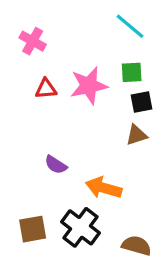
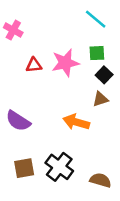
pink cross: (33, 41) -> (13, 30), moved
black square: (142, 102) -> (104, 75), turned -35
purple semicircle: (56, 165) -> (18, 121), moved, size x1.5
orange arrow: (104, 188) -> (76, 122), moved

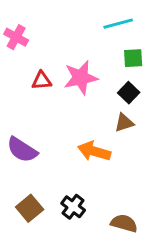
cyan line: (96, 19) -> (118, 24), turned -55
green square: (97, 53) -> (133, 58), moved
black cross: (59, 167) -> (73, 207), size x0.7
brown square: (24, 168) -> (30, 208), turned -30

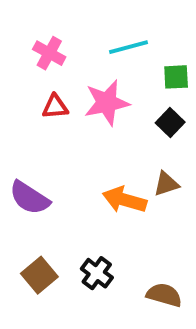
cyan line: (118, 24) -> (129, 47), moved
pink cross: (16, 37) -> (49, 53), moved
brown triangle: (124, 123) -> (166, 184), moved

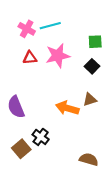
cyan line: (129, 47) -> (50, 26), moved
purple semicircle: (29, 198) -> (16, 107), turned 35
black cross: (97, 273) -> (41, 137), moved

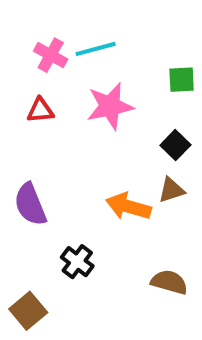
red triangle: (30, 58) -> (40, 110), moved
black square: (92, 66) -> (175, 145), moved
brown square: (21, 149) -> (28, 311), moved
brown semicircle: (89, 159) -> (169, 282), moved

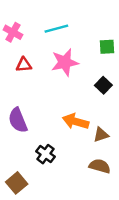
pink cross: (51, 55) -> (13, 32), moved
brown triangle: (171, 190) -> (101, 135), moved

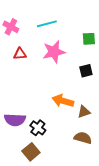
black square: (103, 85) -> (86, 71), turned 32
purple semicircle: (18, 120) -> (15, 120), moved, turned -65
brown square: (17, 183) -> (31, 152), moved

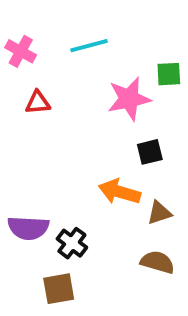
pink star: (54, 52) -> (129, 99), moved
black square: (86, 71) -> (150, 152), moved
brown square: (31, 152) -> (59, 289), turned 30

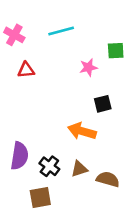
pink star: (129, 99) -> (88, 67), size x0.6
brown triangle: (159, 213) -> (79, 169), moved
purple semicircle: (28, 228) -> (20, 156), turned -84

